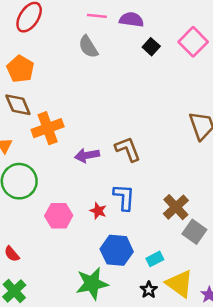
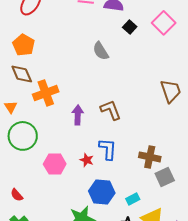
gray semicircle: (88, 47) -> (101, 51), moved
purple arrow: (87, 155) -> (78, 115), turned 102
brown cross: (176, 207) -> (150, 157), turned -35
gray square: (194, 232) -> (165, 177), turned 30

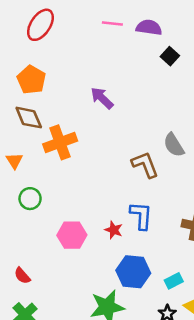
gray semicircle: (101, 51) -> (174, 145), moved
purple arrow: (78, 115) -> (102, 98), moved, turned -48
green circle: (23, 136) -> (30, 199), size x0.6

